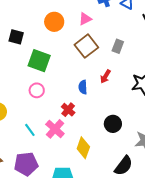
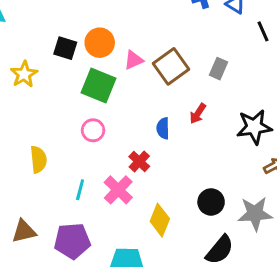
pink triangle: (85, 19) -> (134, 60), moved
orange circle: (54, 22) -> (100, 43), moved
black circle: (113, 124) -> (211, 202), moved
cyan line: (30, 130) -> (80, 190), turned 48

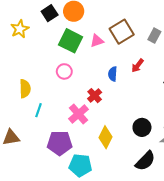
black square: (65, 48) -> (50, 13), turned 35
pink triangle: (134, 60) -> (97, 41), moved
cyan line: (80, 190) -> (38, 110), moved
purple pentagon: (72, 241) -> (60, 143), moved

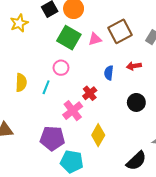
red arrow: (138, 66) -> (134, 66), turned 40
cyan line: (38, 110) -> (46, 87), moved
black circle: (142, 127) -> (136, 102), moved

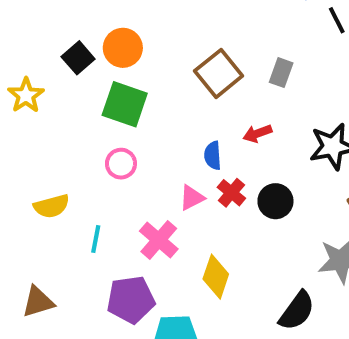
pink triangle: (95, 39) -> (192, 198), moved
yellow semicircle: (21, 83) -> (52, 206), turned 84
cyan line: (46, 87) -> (96, 239), moved
red cross: (90, 93) -> (231, 193), moved

